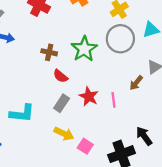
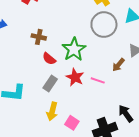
green star: (84, 49) -> (74, 49), moved
pink line: (114, 100) -> (98, 80), turned -64
yellow arrow: (64, 134) -> (52, 111), turned 78

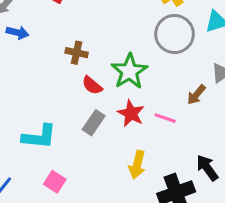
yellow arrow: (52, 111) -> (137, 165), moved
pink square: (72, 123) -> (55, 182), moved

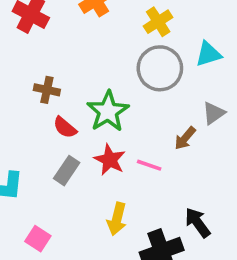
pink square: (55, 182) -> (38, 239), moved

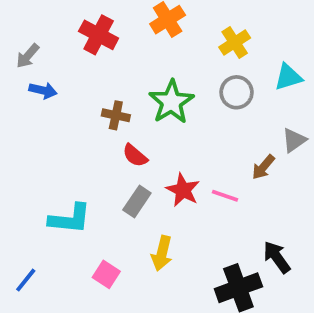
gray circle: (160, 68) -> (237, 92), size x0.7
green star: (108, 111) -> (171, 102), moved
yellow arrow: (117, 219) -> (162, 253), moved

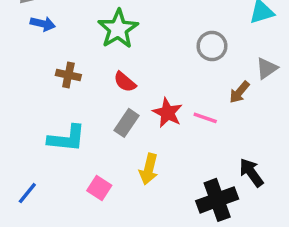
gray circle: (237, 92) -> (212, 46), moved
green star: (171, 102) -> (118, 29), moved
brown cross: (116, 115) -> (68, 75), moved

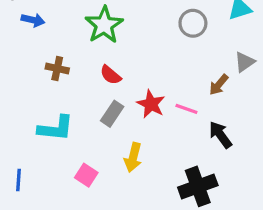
gray circle: (212, 46) -> (193, 23), moved
black arrow: (251, 173) -> (220, 135), moved
blue line: (27, 193) -> (18, 180), turned -35

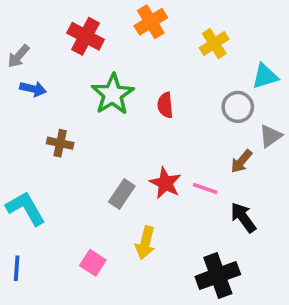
gray circle: (193, 23) -> (238, 107), moved
red semicircle: (111, 75) -> (165, 105), moved, turned 45
cyan L-shape: (56, 128) -> (26, 208), moved, turned -126

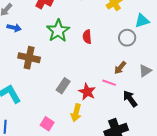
gray triangle: (270, 136) -> (145, 71), moved
brown cross: (60, 143) -> (29, 58), size x1.5
brown arrow: (241, 161) -> (120, 68), moved
red star: (165, 183) -> (87, 92), moved

